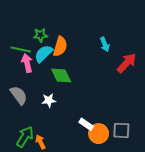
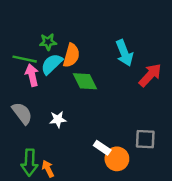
cyan arrow: (105, 44) -> (124, 53), size x1.5
green diamond: (61, 75) -> (85, 81), moved
gray square: (121, 130) -> (145, 139), moved
green arrow: (25, 137) -> (29, 163), turned 150

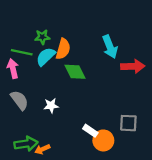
pink arrow: (32, 75) -> (13, 69), moved
red arrow: (150, 75) -> (133, 66), turned 45
green arrow: (29, 163) -> (26, 144), turned -100
orange arrow: (48, 169) -> (42, 149), turned -88

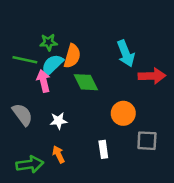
pink arrow: (13, 69) -> (44, 81), moved
white rectangle: (90, 131) -> (103, 149), turned 48
orange circle: (103, 140) -> (123, 113), moved
orange arrow: (42, 149) -> (58, 154), moved, turned 88

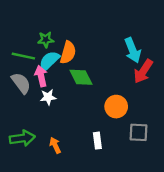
cyan arrow: (126, 54) -> (133, 50), moved
red arrow: (152, 76) -> (143, 71), turned 125
gray semicircle: (22, 115) -> (21, 83), moved
white star: (58, 121) -> (48, 97), moved
green arrow: (30, 164) -> (22, 138), moved

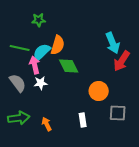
green star: (46, 40) -> (39, 20), moved
gray semicircle: (21, 83) -> (18, 83), moved

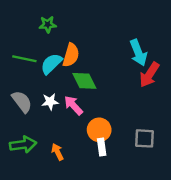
pink arrow: (35, 65) -> (73, 105), moved, turned -30
orange circle: (99, 91) -> (99, 130), moved

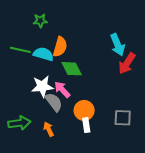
cyan semicircle: (51, 64) -> (43, 54), turned 60
gray semicircle: (22, 102) -> (54, 102), moved
white star: (50, 102) -> (42, 86), size x1.5

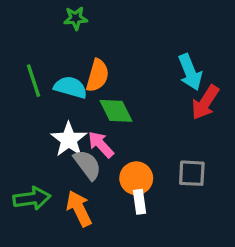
green star: (40, 21) -> (76, 18), moved
green line: (20, 50) -> (33, 81), turned 60
white star: (42, 86) -> (69, 139), turned -30
gray square: (123, 118) -> (192, 173), moved
orange arrow: (49, 129) -> (79, 209), size x1.5

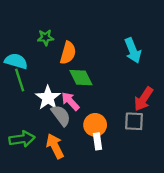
green star: (76, 18) -> (46, 38), moved
green line: (33, 81) -> (20, 80), moved
cyan semicircle: (71, 87) -> (16, 61), moved
red arrow: (205, 102) -> (144, 99), moved

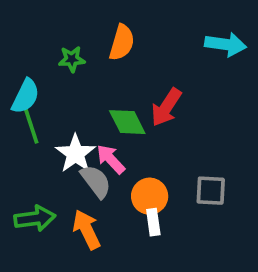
cyan arrow: (133, 50) -> (226, 44), moved, turned -60
orange semicircle: (68, 53) -> (122, 42), moved
cyan semicircle: (16, 61) -> (25, 96), turned 100
red arrow: (144, 99) -> (166, 107), moved

